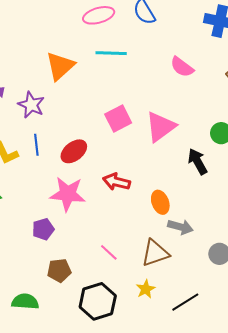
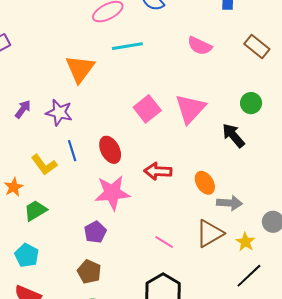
red ellipse: (74, 151) -> (110, 150), turned -68
brown pentagon: (59, 270) -> (89, 272), moved, turned -30
yellow star: (146, 289) -> (245, 242), moved

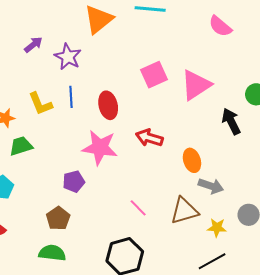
yellow star: (245, 242) -> (217, 228), turned 30

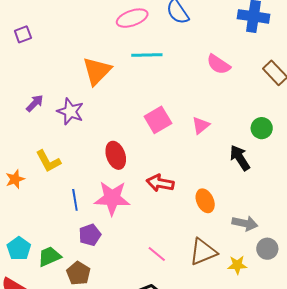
pink triangle: (196, 85) -> (201, 125), size x0.6
blue line: (71, 97) -> (75, 200), moved
green trapezoid: (21, 146) -> (49, 256), moved
gray arrow: (211, 186) -> (245, 223), moved

